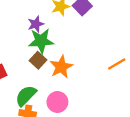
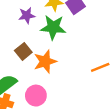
green star: (41, 41) -> (53, 27), moved

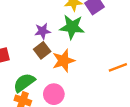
purple star: (27, 15) -> (43, 31), moved

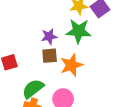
brown square: (42, 50) -> (50, 56), turned 35

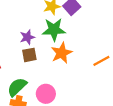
orange star: (71, 65) -> (62, 53), moved

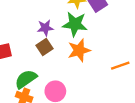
brown square: (29, 55) -> (44, 47), turned -32

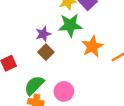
orange star: (79, 50) -> (92, 46), moved

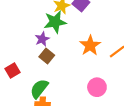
green star: (70, 25) -> (55, 22), moved
pink circle: (64, 91) -> (97, 87), moved

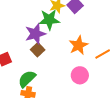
purple star: (42, 39) -> (35, 34), size x1.5
pink circle: (97, 87) -> (80, 75), moved

